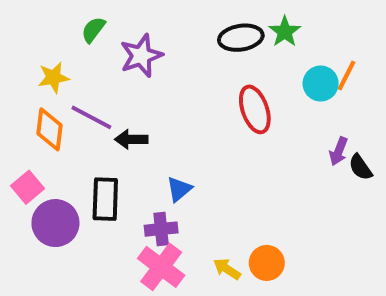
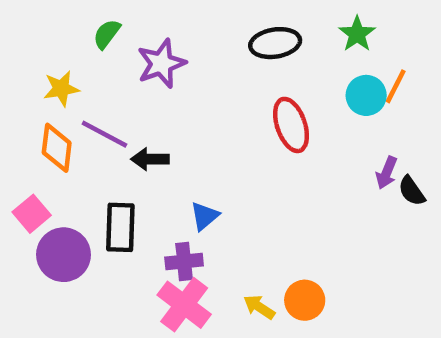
green star: (285, 32) -> (357, 34), moved

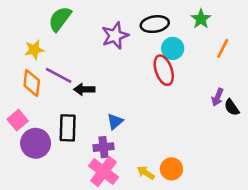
green semicircle: (107, 34) -> (60, 19), size x1.5
purple star: (161, 64) -> (115, 36), moved
cyan circle: (366, 95) -> (173, 48), moved

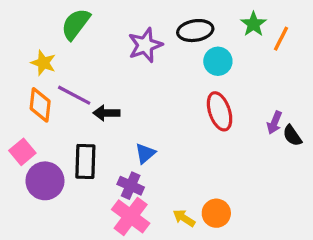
orange line: (223, 48) -> (281, 39), moved
yellow star: (34, 50) -> (43, 63), turned 30
red ellipse: (164, 70) -> (220, 111), moved
purple cross: (103, 147) -> (131, 186), turned 30

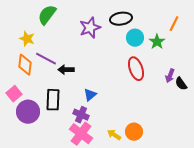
green star: (253, 24) -> (157, 42), moved

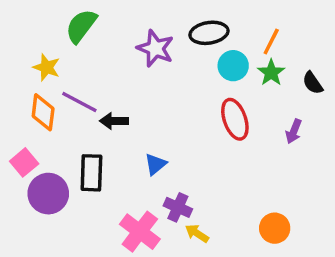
orange line: (174, 24) -> (271, 41), moved
purple star: (90, 28) -> (155, 48), turned -30
black semicircle: (181, 84) -> (313, 83), moved
purple cross: (81, 115) -> (178, 207), moved
orange circle: (134, 132) -> (275, 228), moved

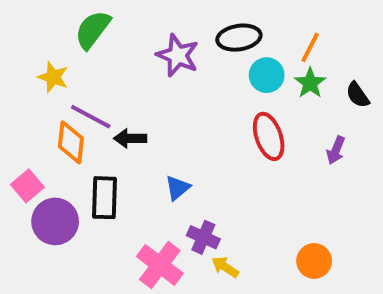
orange diamond: (43, 112) -> (71, 142), moved

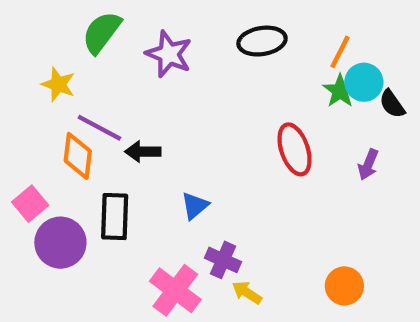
purple star: (178, 55) -> (169, 54), moved
cyan circle: (267, 75) -> (364, 82), moved

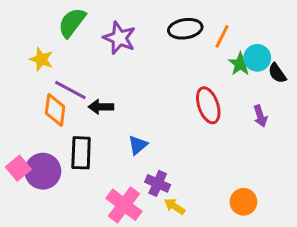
orange line: (340, 52) -> (222, 36), moved
purple arrow: (368, 165) -> (260, 116), turned -40
pink square: (30, 204) -> (18, 168), moved

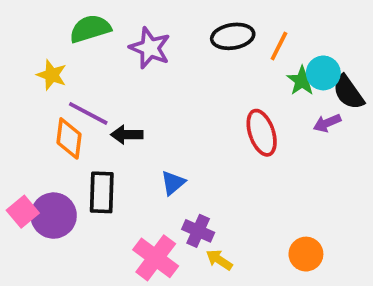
green semicircle: (72, 23) -> (90, 29), turned 36
black semicircle: (277, 73) -> (348, 92), size x1.4
purple arrow: (260, 116) -> (327, 123), moved, turned 85

